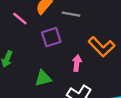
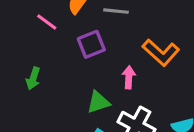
green triangle: (43, 78) -> (98, 102), moved

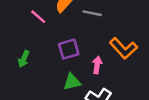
purple square: (91, 44) -> (69, 49), moved

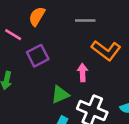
gray line: (92, 13) -> (85, 20), moved
purple square: (69, 49) -> (38, 56), moved

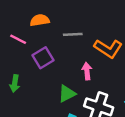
orange semicircle: (37, 16) -> (40, 20), turned 54
gray line: (85, 20) -> (73, 34), moved

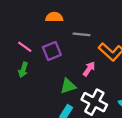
pink line: (18, 39) -> (25, 47), moved
pink arrow: (87, 71) -> (89, 69), turned 32

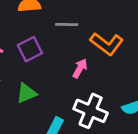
green triangle: (68, 86) -> (26, 93), moved

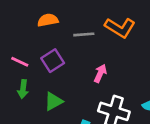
orange L-shape: (107, 44) -> (120, 28), moved

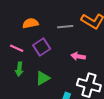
orange semicircle: (48, 20) -> (30, 23), moved
pink arrow: (100, 73) -> (78, 56), turned -104

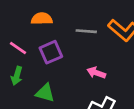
green triangle: (43, 78) -> (45, 93), turned 35

